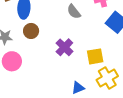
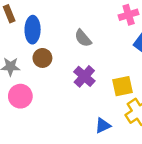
gray semicircle: (74, 12) -> (83, 38), moved

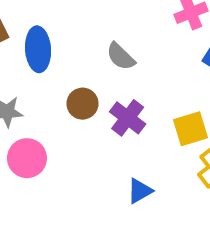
brown circle: (42, 58) -> (82, 104), moved
blue triangle: (103, 126) -> (140, 191), moved

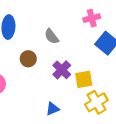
purple cross: (128, 118) -> (62, 70), moved

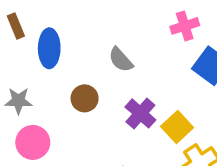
yellow square: (84, 79) -> (177, 127), turned -30

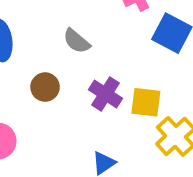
yellow square: (177, 127) -> (146, 102), turned -32

